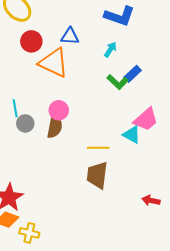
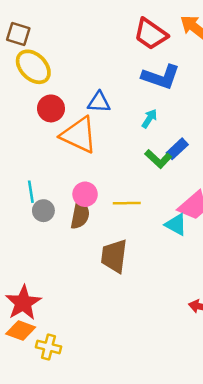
yellow line: (98, 148) -> (127, 203), moved
brown trapezoid: (97, 175) -> (114, 256), moved

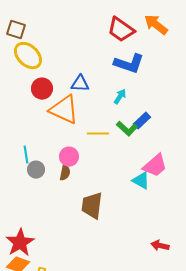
yellow line: (127, 203) -> (98, 134), moved
brown semicircle: (80, 214) -> (65, 173), size x0.7

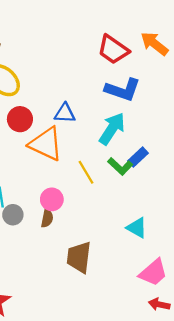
cyan arrow: (120, 97) -> (112, 129), size x1.8
yellow line: (98, 134) -> (86, 172), turned 60
pink trapezoid: (155, 166) -> (153, 273), moved

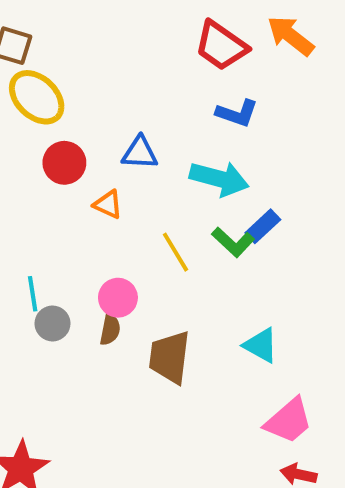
blue L-shape: (123, 90) -> (237, 113), size x0.7
cyan arrow: (112, 129) -> (219, 179), turned 72
orange triangle: (46, 144) -> (108, 204), size x0.5
brown trapezoid: (79, 257) -> (170, 357), moved

